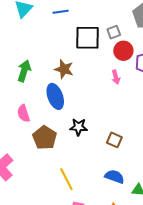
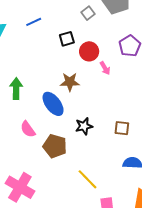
gray square: (114, 32) -> (88, 13), moved
black square: (88, 38) -> (67, 39), size x0.6
red circle: (123, 51) -> (89, 51), moved
brown star: (64, 69) -> (70, 82), moved

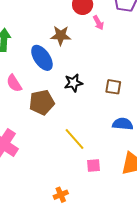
brown pentagon: (55, 146) -> (42, 102), turned -30

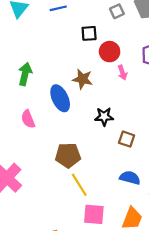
black star: (73, 83) -> (104, 117), moved
brown pentagon: (42, 102) -> (68, 155), moved
pink square: (93, 165) -> (94, 214), size x1.5

